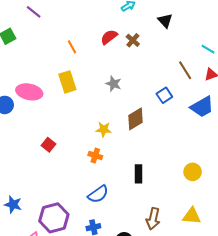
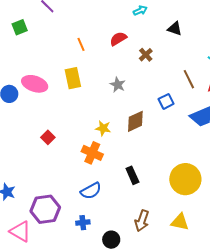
black triangle: (165, 21) -> (175, 29), turned -35
brown cross: (133, 40) -> (146, 55), moved
orange cross: (95, 156) -> (92, 153), size x1.5
yellow circle: (193, 172) -> (185, 179), size x1.8
black rectangle: (139, 174) -> (132, 175), turned -30

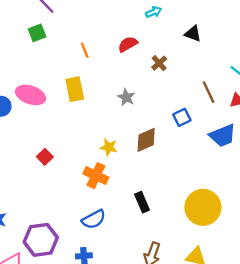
green square: (20, 27) -> (37, 33), moved

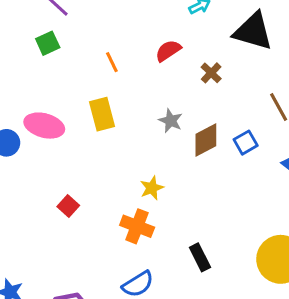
black triangle: (193, 34) -> (253, 31), size x1.8
brown diamond: (146, 140) -> (206, 140), moved
yellow star: (109, 147) -> (152, 188), turned -30

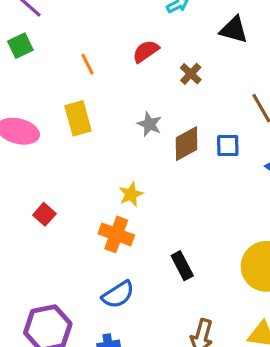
black triangle: (253, 31) -> (234, 30), size x0.7
blue square: (246, 143) -> (228, 146), turned 30

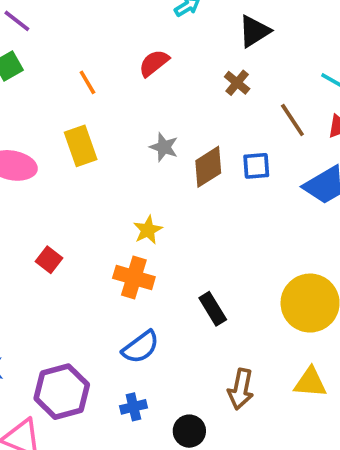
black triangle: (234, 30) -> (254, 31), turned -44
brown cross: (191, 74) -> (237, 83), moved

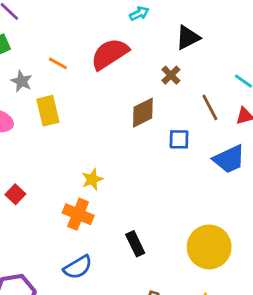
red semicircle: (154, 63) -> (110, 54), size x1.6
orange line: (87, 82) -> (58, 63), turned -36
gray star: (164, 147) -> (22, 81), moved
brown diamond: (208, 167) -> (143, 113), moved

